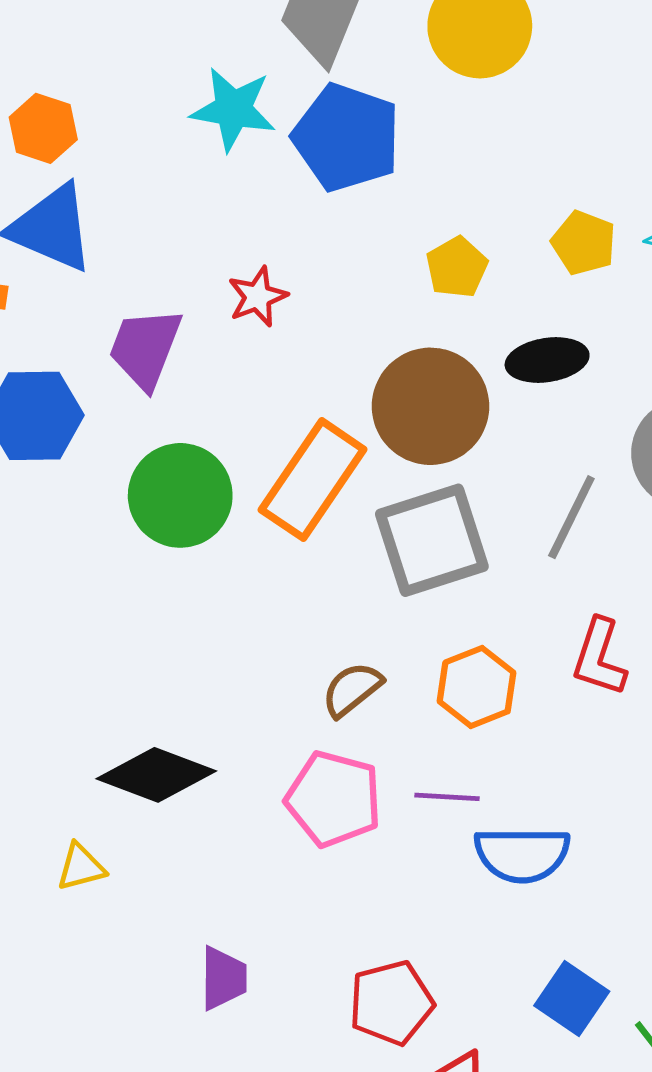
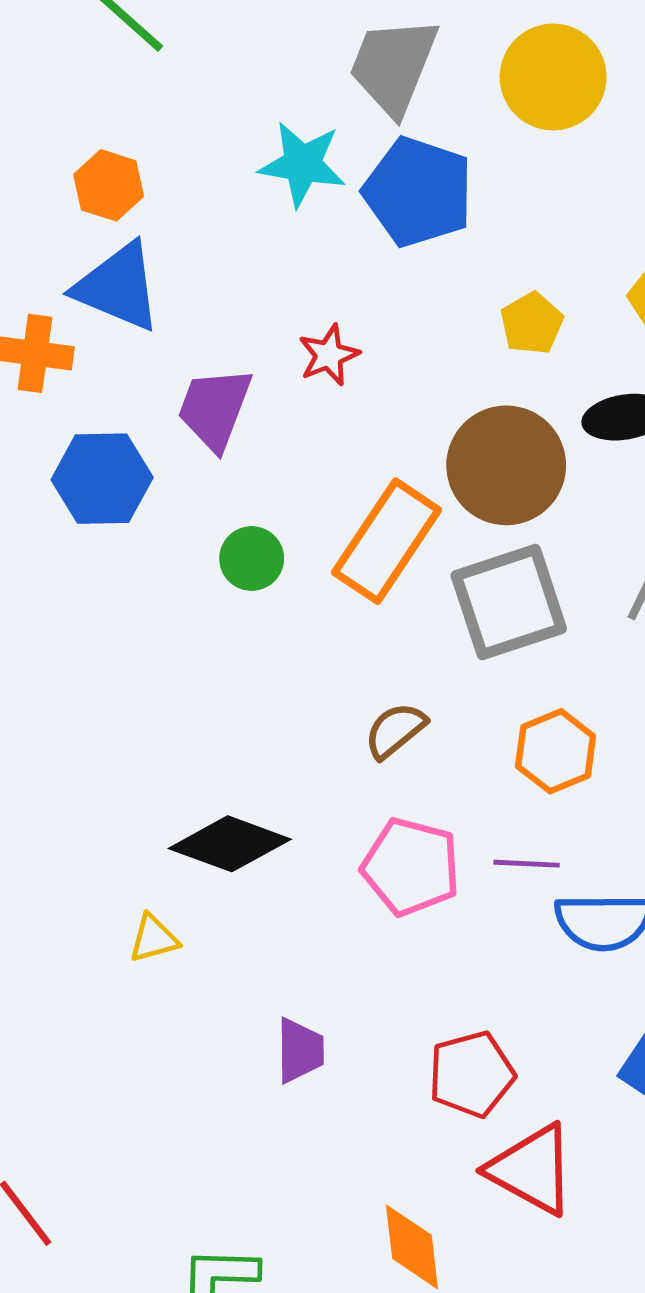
green circle: (180, 495) -> (252, 559), size x0.6
brown semicircle: (352, 689) -> (395, 730), moved

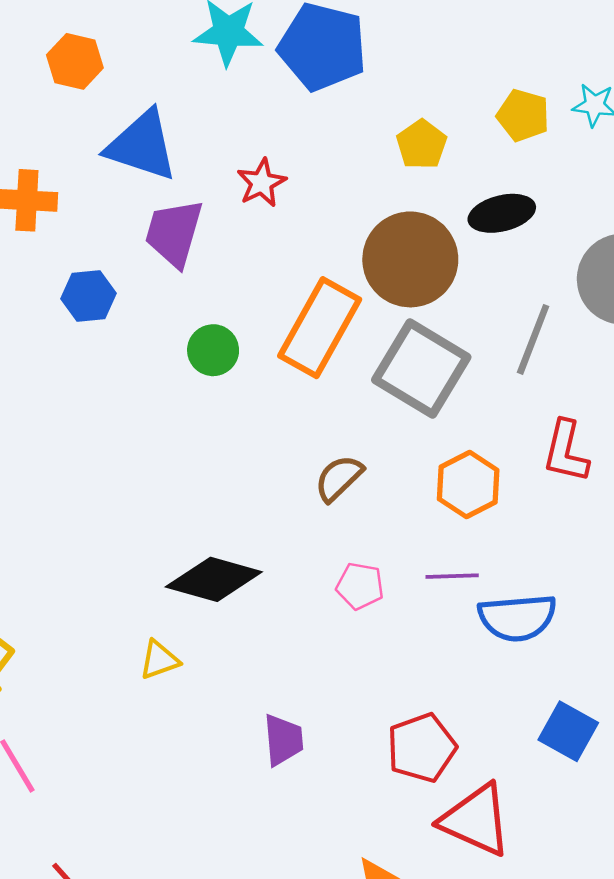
blue triangle: (118, 287) -> (142, 146), moved
blue hexagon: (102, 479) -> (89, 296), size x0.7
gray square: (509, 602) -> (421, 368), turned -36
pink pentagon: (411, 867) -> (360, 586), size x0.6

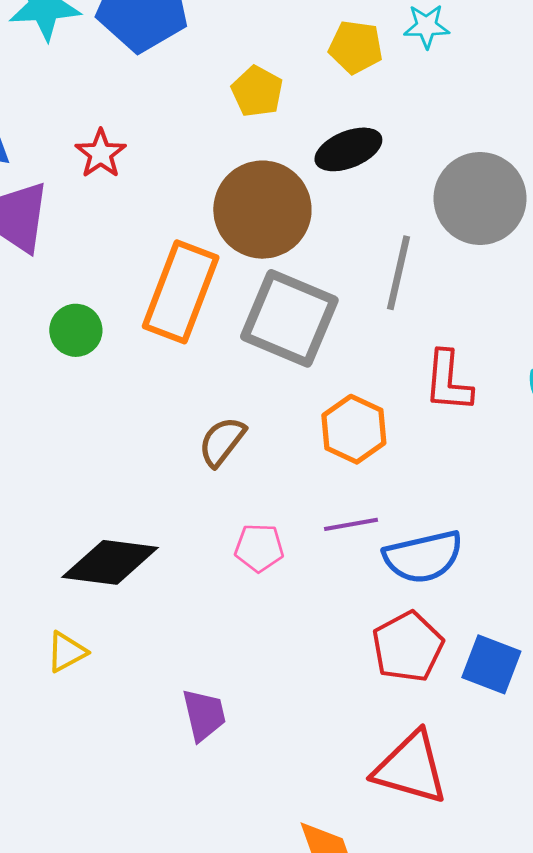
red pentagon: (422, 748) -> (408, 647), moved

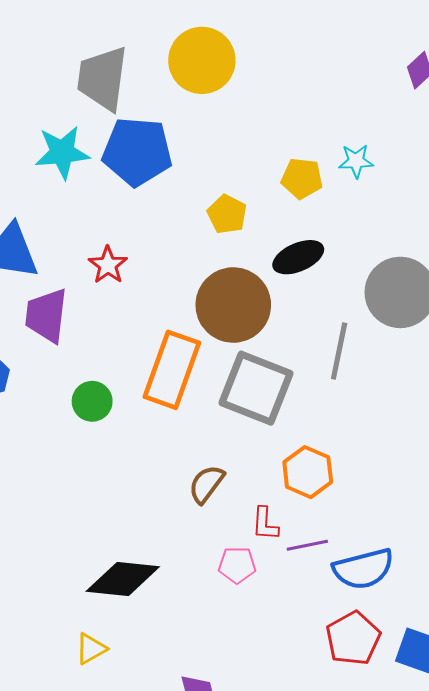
red L-shape: (448, 381) -> (265, 524), moved, size x0.7

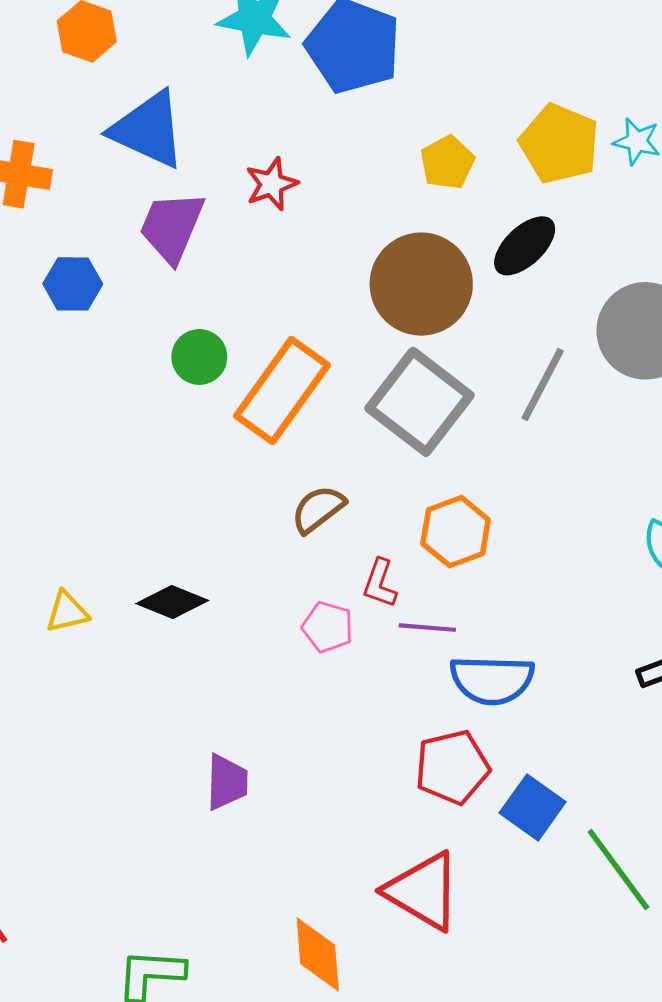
yellow pentagon: (302, 178) -> (559, 144), size x1.4
black ellipse: (298, 257) -> (525, 246), turned -36
orange rectangle: (172, 370) -> (282, 390), moved
black diamond: (123, 579) -> (172, 602), size x0.7
yellow triangle: (91, 649) -> (67, 612), moved

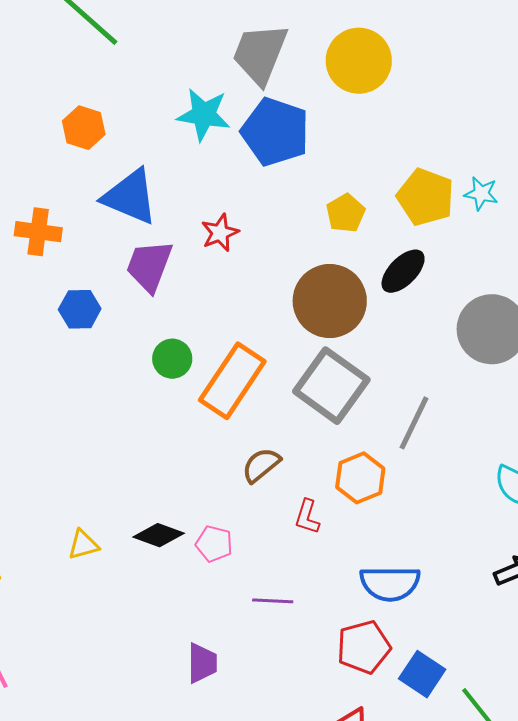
gray line: (543, 385) -> (414, 423), moved
pink pentagon: (328, 627) -> (214, 544), moved
purple line: (427, 628) -> (273, 601), moved

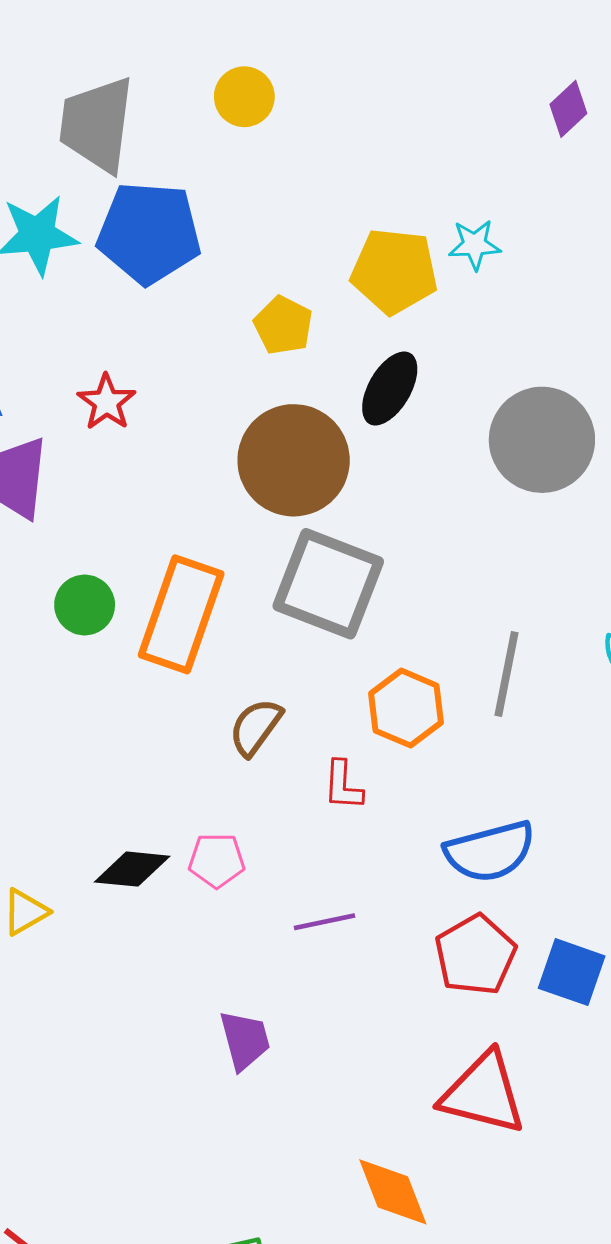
yellow circle: (359, 61) -> (244, 97), size x0.6
gray line: (414, 423) -> (507, 674), moved

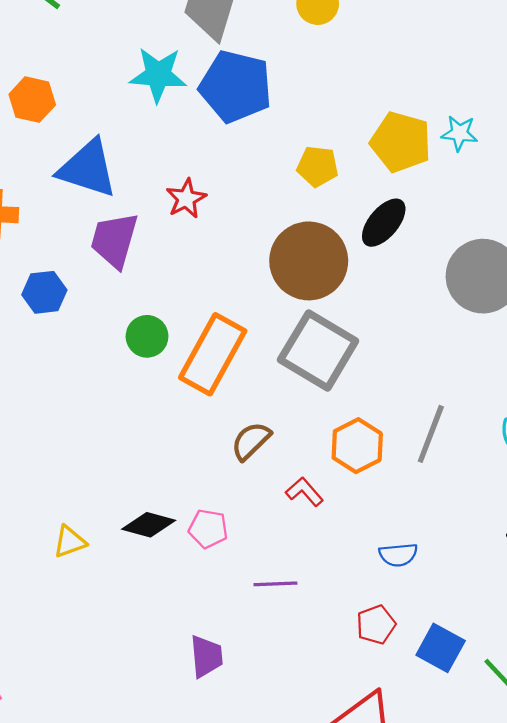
yellow pentagon: (283, 325) -> (317, 166), turned -30
red L-shape: (343, 785) -> (304, 492), turned 126
blue semicircle: (490, 851) -> (398, 555), size x0.6
red pentagon: (475, 955) -> (376, 625), size x0.7

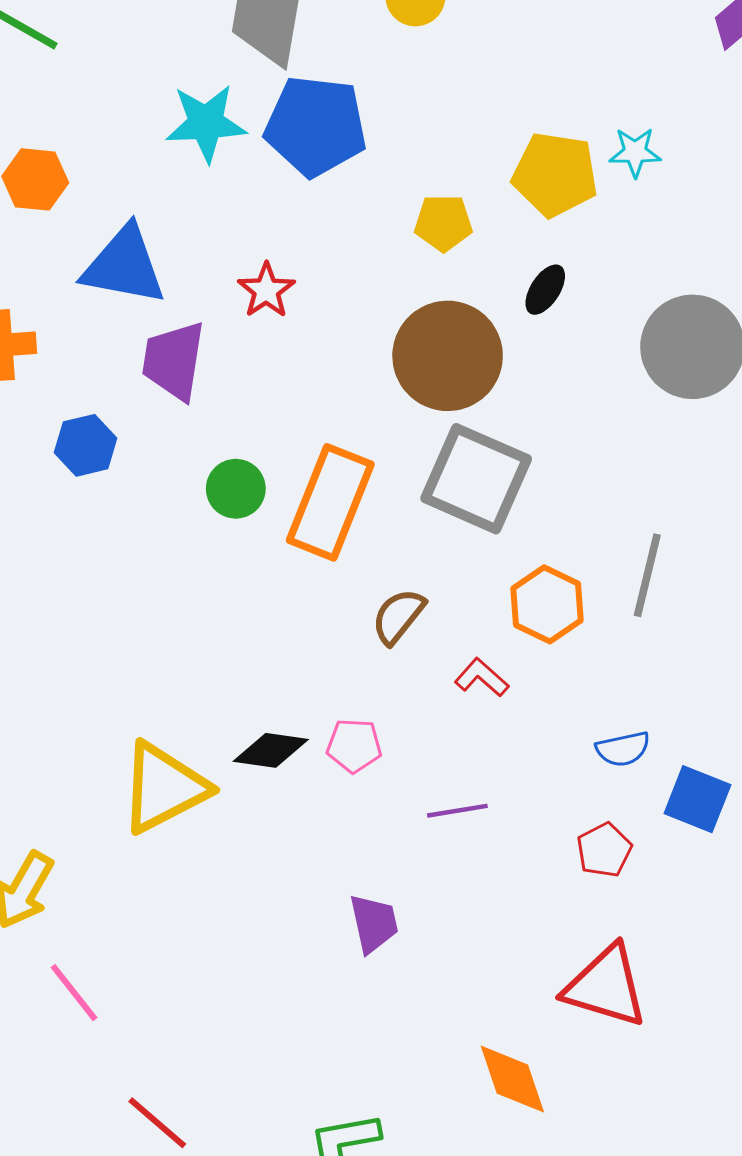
black ellipse: (384, 223) -> (545, 290), size x0.7
yellow triangle: (70, 542) -> (164, 788), size x2.0
blue square: (441, 648) -> (697, 799), moved

